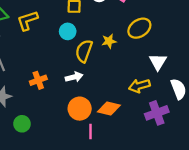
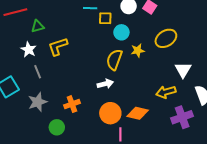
yellow L-shape: (27, 21) -> (58, 46), moved
cyan circle: (68, 31) -> (121, 32), moved
orange cross: (38, 80) -> (72, 104), moved

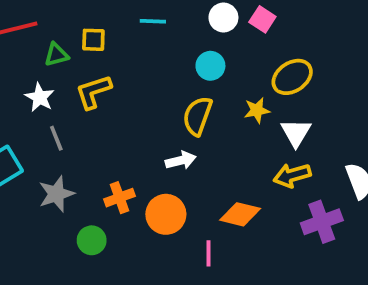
yellow square: (105, 18) -> (93, 40), moved
yellow star: (138, 51) -> (257, 110), moved
white triangle: (183, 70) -> (296, 133), moved
orange circle: (110, 113) -> (166, 214), moved

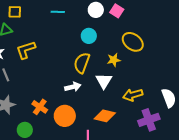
yellow square: (93, 40) -> (15, 12), moved
yellow ellipse: (292, 77) -> (133, 42), turned 70
white triangle: (296, 133) -> (104, 81), moved
orange cross: (119, 198) -> (40, 107), turned -35

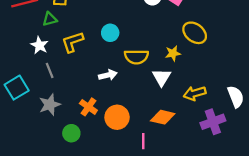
cyan circle: (89, 36) -> (110, 33), moved
yellow semicircle: (82, 63) -> (136, 57), turned -110
white arrow: (73, 87) -> (108, 75), moved

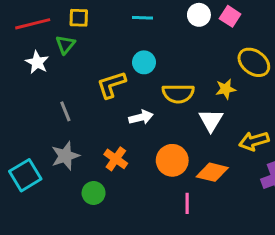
green triangle: (50, 19) -> (65, 45), turned -35
yellow L-shape: (73, 42) -> (111, 85), moved
white star: (39, 45) -> (37, 62), moved
cyan square: (17, 88) -> (25, 175), moved
orange circle: (117, 117) -> (172, 160), moved

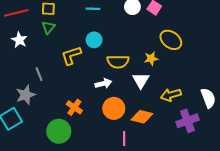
green triangle: (65, 45) -> (48, 27), moved
white arrow: (141, 117) -> (103, 83), moved
gray star: (65, 156) -> (26, 95), moved
green circle: (94, 193) -> (59, 131), size x1.5

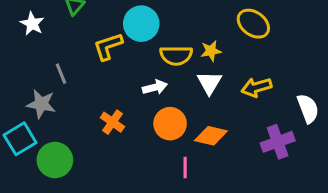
cyan circle: (94, 40) -> (141, 24), size x1.5
yellow star: (151, 59) -> (211, 51), moved
gray star: (26, 95) -> (41, 104), turned 30
yellow arrow: (171, 95) -> (256, 87), moved
green circle: (59, 131) -> (55, 160), moved

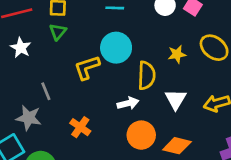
yellow star: (211, 51) -> (177, 54), moved
yellow semicircle: (176, 55) -> (147, 75), turned -88
orange cross: (112, 122) -> (80, 127), moved

